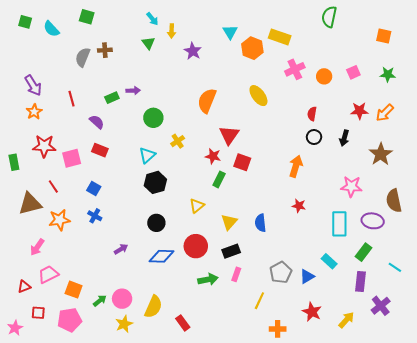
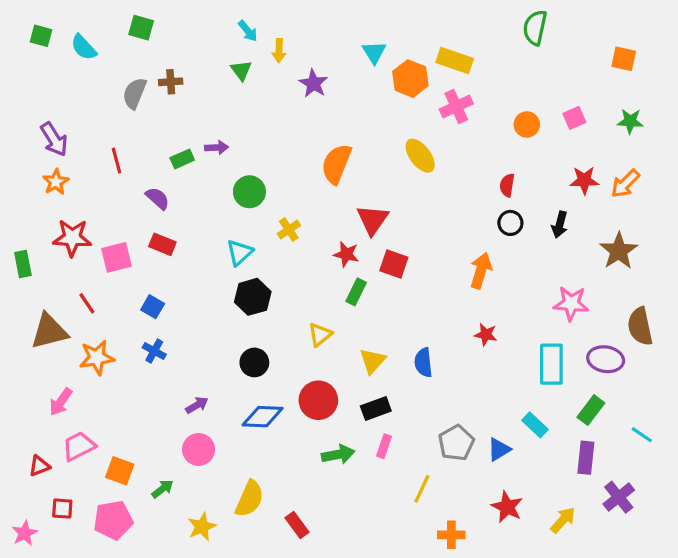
pink cross: (295, 69) -> (456, 106), moved
pink circle: (122, 299) -> (199, 449), moved

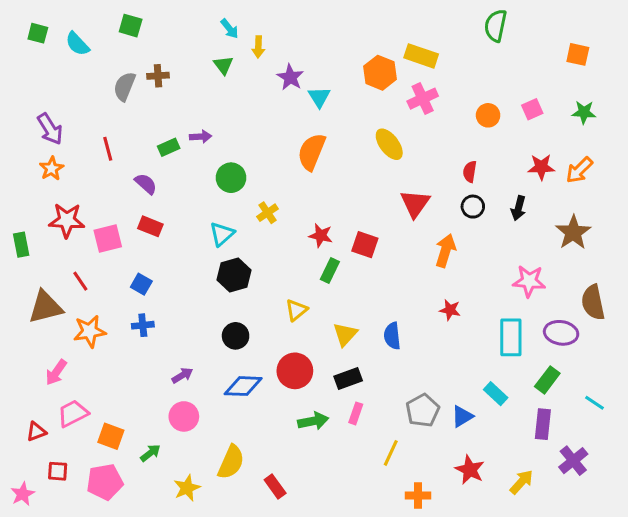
cyan triangle: (374, 52) -> (319, 97), moved
red triangle: (373, 220) -> (415, 204), moved
blue cross: (154, 351) -> (143, 325), turned -35

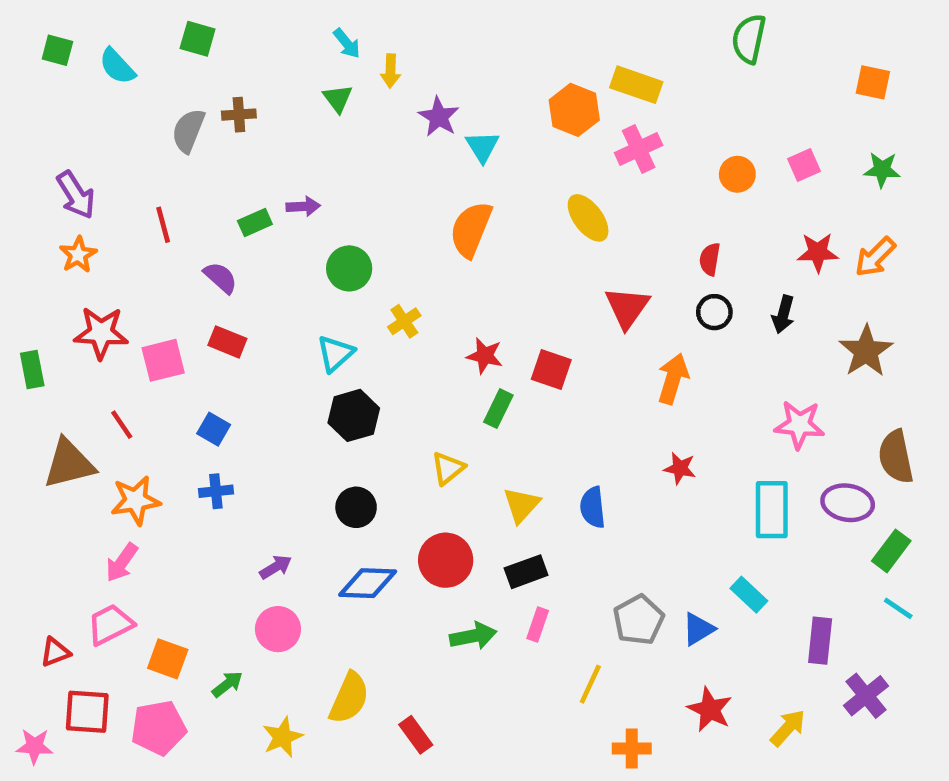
pink arrow: (56, 372) -> (122, 562), moved
green rectangle: (547, 380) -> (891, 551), moved
red square: (58, 471) -> (87, 712), size x1.5
pink star: (23, 494) -> (34, 746), turned 30

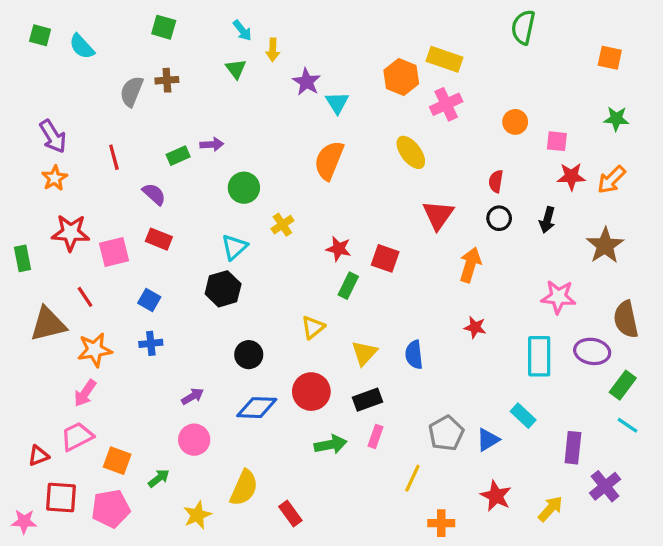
green square: (198, 39) -> (164, 27), moved
pink square: (804, 165) -> (557, 141), moved, turned 30
black hexagon: (354, 415) -> (223, 289), moved

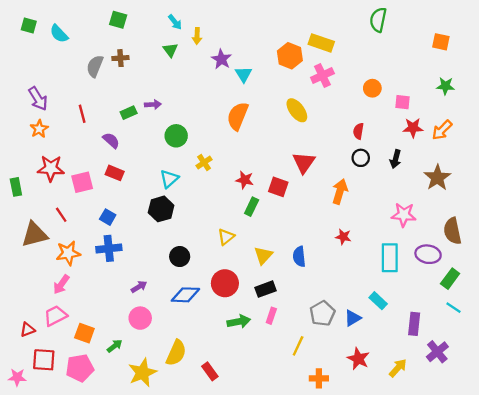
red triangle: (438, 215) -> (304, 163), moved
blue cross: (151, 343) -> (109, 248), size x1.5
yellow star: (197, 515) -> (142, 373), size x1.4

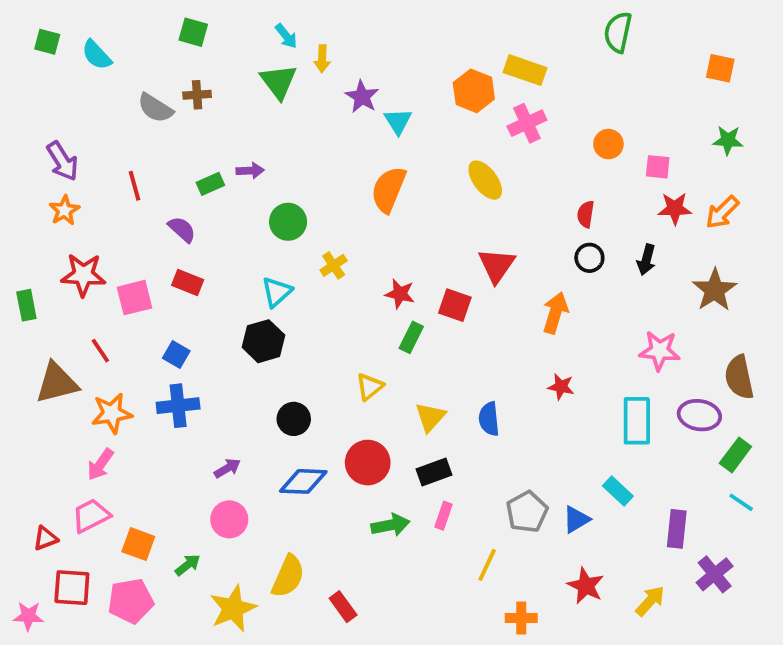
green triangle: (170, 50) -> (279, 81), size x1.5
gray semicircle: (95, 66) -> (155, 108), turned -80

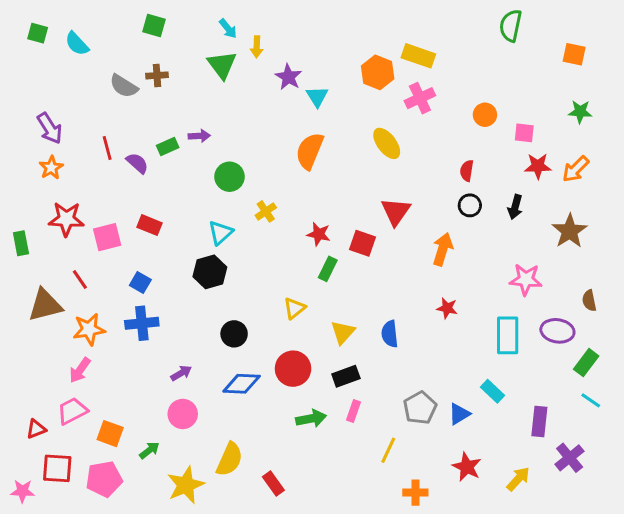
green semicircle: (618, 32) -> (511, 26), moved
purple semicircle: (182, 229) -> (137, 163), moved
brown semicircle: (739, 377) -> (589, 301), size x0.6

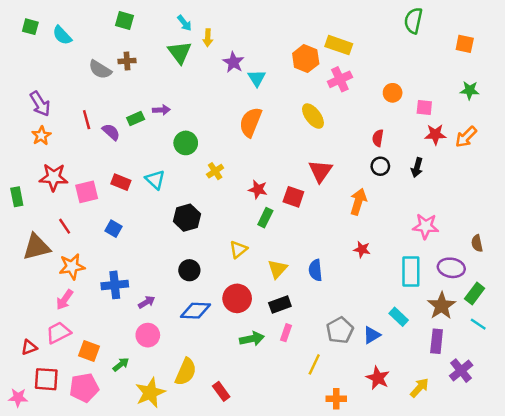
brown star: (570, 231) -> (441, 306), moved
cyan triangle: (220, 233) -> (155, 180), moved, turned -35
black hexagon: (210, 272) -> (187, 218), moved
blue cross: (142, 323) -> (115, 285), moved

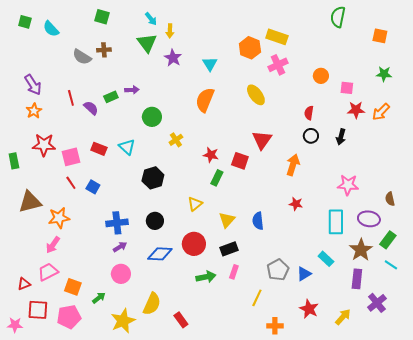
purple star: (233, 62) -> (173, 58), moved
red line: (65, 226) -> (71, 183), moved
blue cross: (115, 285) -> (117, 223), moved

